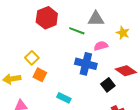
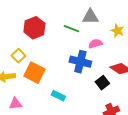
red hexagon: (47, 18) -> (34, 28), moved
yellow square: (32, 58) -> (18, 56), moved
orange square: (40, 75) -> (34, 73), size x1.5

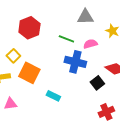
green line: (71, 29) -> (66, 39), moved

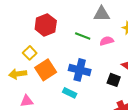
blue cross: (75, 62) -> (80, 70), moved
orange square: (29, 73) -> (46, 70), turned 30
black square: (97, 83) -> (114, 80), turned -32

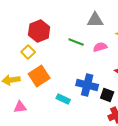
yellow square: (30, 53) -> (28, 52), moved
blue cross: (80, 70) -> (87, 85), moved
black square: (114, 80) -> (107, 95), moved

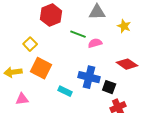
red hexagon: (39, 31) -> (51, 15), moved
pink semicircle: (100, 47) -> (95, 43), moved
orange square: (39, 76) -> (41, 68), turned -30

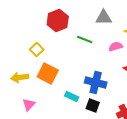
pink semicircle: (95, 43) -> (116, 46), moved
black square: (109, 87) -> (93, 106), moved
pink triangle: (22, 99) -> (29, 104), turned -40

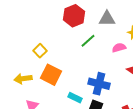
red hexagon: (58, 20) -> (74, 16), moved
green line: (85, 40) -> (88, 41), turned -63

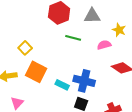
green line: (88, 41) -> (73, 38), turned 56
cyan rectangle: (75, 98) -> (62, 85), moved

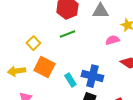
green line: (73, 38) -> (67, 34), moved, turned -35
cyan rectangle: (62, 85) -> (70, 80), turned 32

